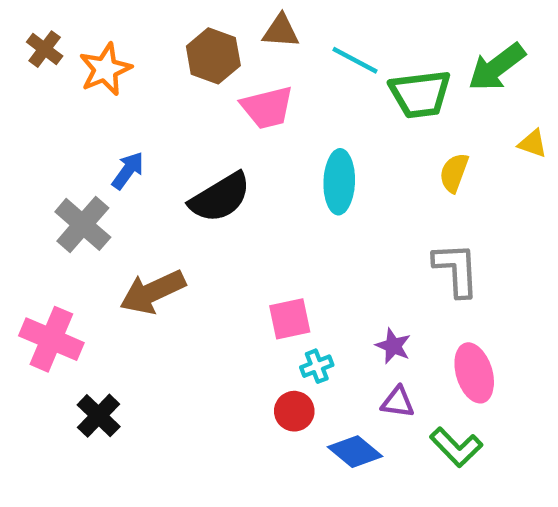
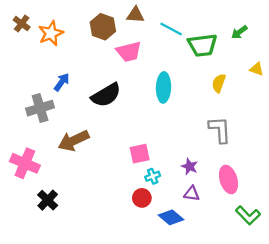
green arrow: (497, 67) -> (239, 32), size x0.6
gray cross: (83, 224) -> (40, 108), turned 32
green L-shape: (456, 447) -> (248, 215), moved

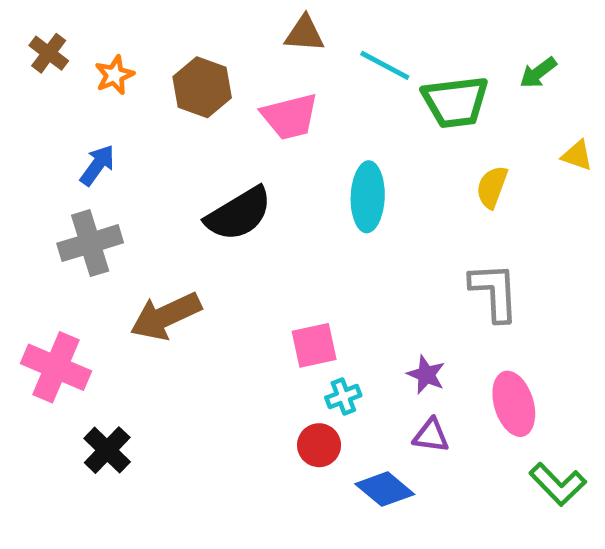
brown hexagon: (103, 27) -> (202, 87), moved
orange star: (51, 33) -> (114, 75), size x0.7
blue arrow: (62, 82) -> (97, 165), moved

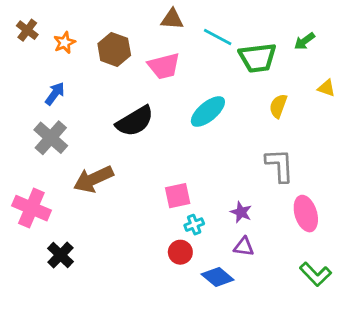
cyan ellipse: (368, 197) -> (208, 112), turned 48
gray cross: (90, 243) -> (51, 138), turned -32
pink ellipse: (514, 404) -> (306, 214), moved

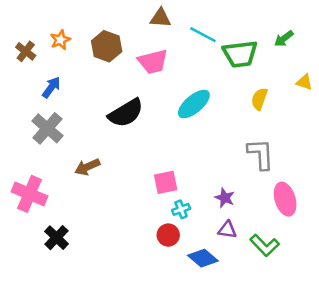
brown cross: (27, 30) -> (26, 51), moved
brown arrow: (93, 179) -> (87, 167), size x0.7
green L-shape: (315, 274) -> (265, 245), moved

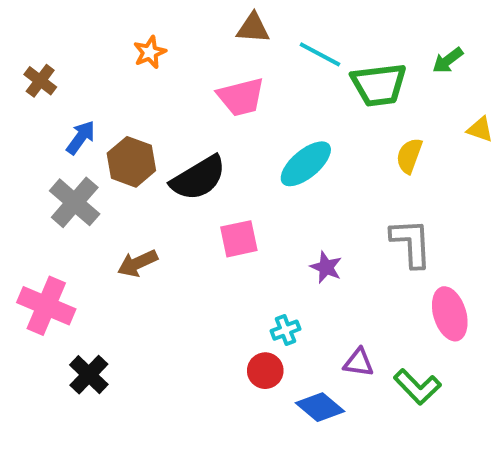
orange star: (60, 40) -> (150, 52), moved
brown hexagon: (107, 46) -> (131, 162), moved
pink square: (166, 182) -> (239, 239), moved
purple star: (225, 198) -> (326, 267), moved

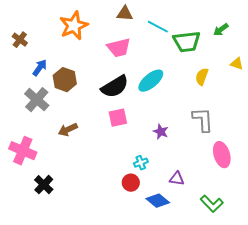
orange star: (150, 52) -> (74, 26), size x1.8
black semicircle: (198, 178) -> (115, 87), moved
green L-shape: (417, 387) -> (212, 204), moved

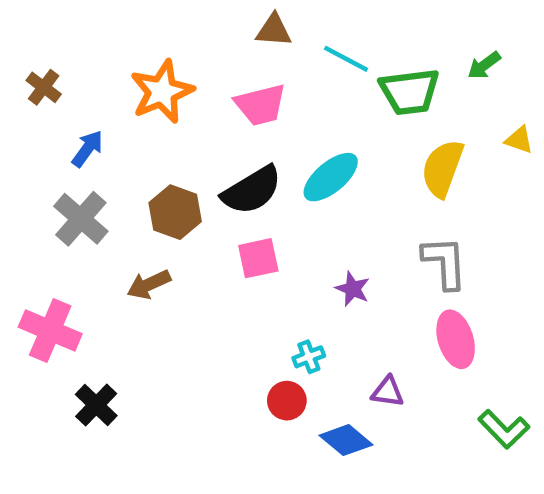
orange star: (74, 26) -> (162, 92), moved
yellow semicircle: (202, 77) -> (442, 168), size x1.5
brown hexagon: (65, 80) -> (175, 212), moved
pink ellipse: (222, 155) -> (456, 339), moved
green L-shape: (212, 204) -> (504, 429), moved

